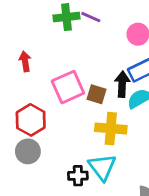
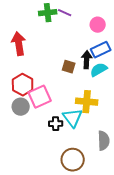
red arrow: (25, 61) -> (19, 44), size x1.6
pink square: (68, 87) -> (40, 97), moved
yellow cross: (111, 129) -> (87, 102), moved

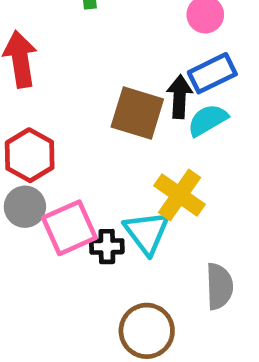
brown square: (69, 67) -> (137, 113), size x1.6
pink square: (40, 97) -> (69, 228), moved
yellow cross: (87, 102) -> (180, 195), turned 30

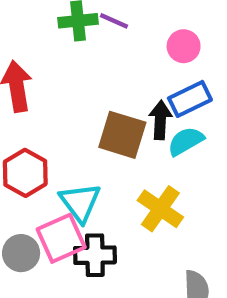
gray circle: (25, 207) -> (21, 253), moved
cyan triangle: (147, 232) -> (80, 202), moved
black cross: (107, 247) -> (95, 255), size x1.4

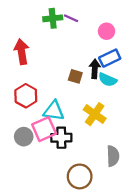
brown square: (122, 135) -> (75, 76), size x0.6
cyan semicircle: (186, 141) -> (108, 80), turned -126
cyan triangle: (80, 202) -> (54, 111), turned -45

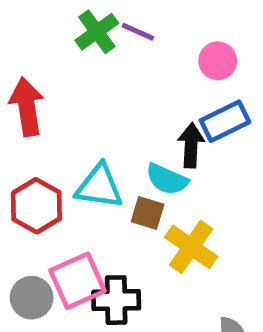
green cross: (53, 18) -> (97, 32), turned -30
brown square: (75, 76) -> (148, 213), moved
cyan semicircle: (108, 80) -> (167, 179), moved
cyan triangle: (54, 111) -> (99, 186), moved

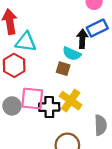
cyan triangle: (99, 186) -> (26, 42), moved
yellow cross: (191, 247) -> (71, 101), moved
pink square: (77, 281) -> (32, 98), turned 30

